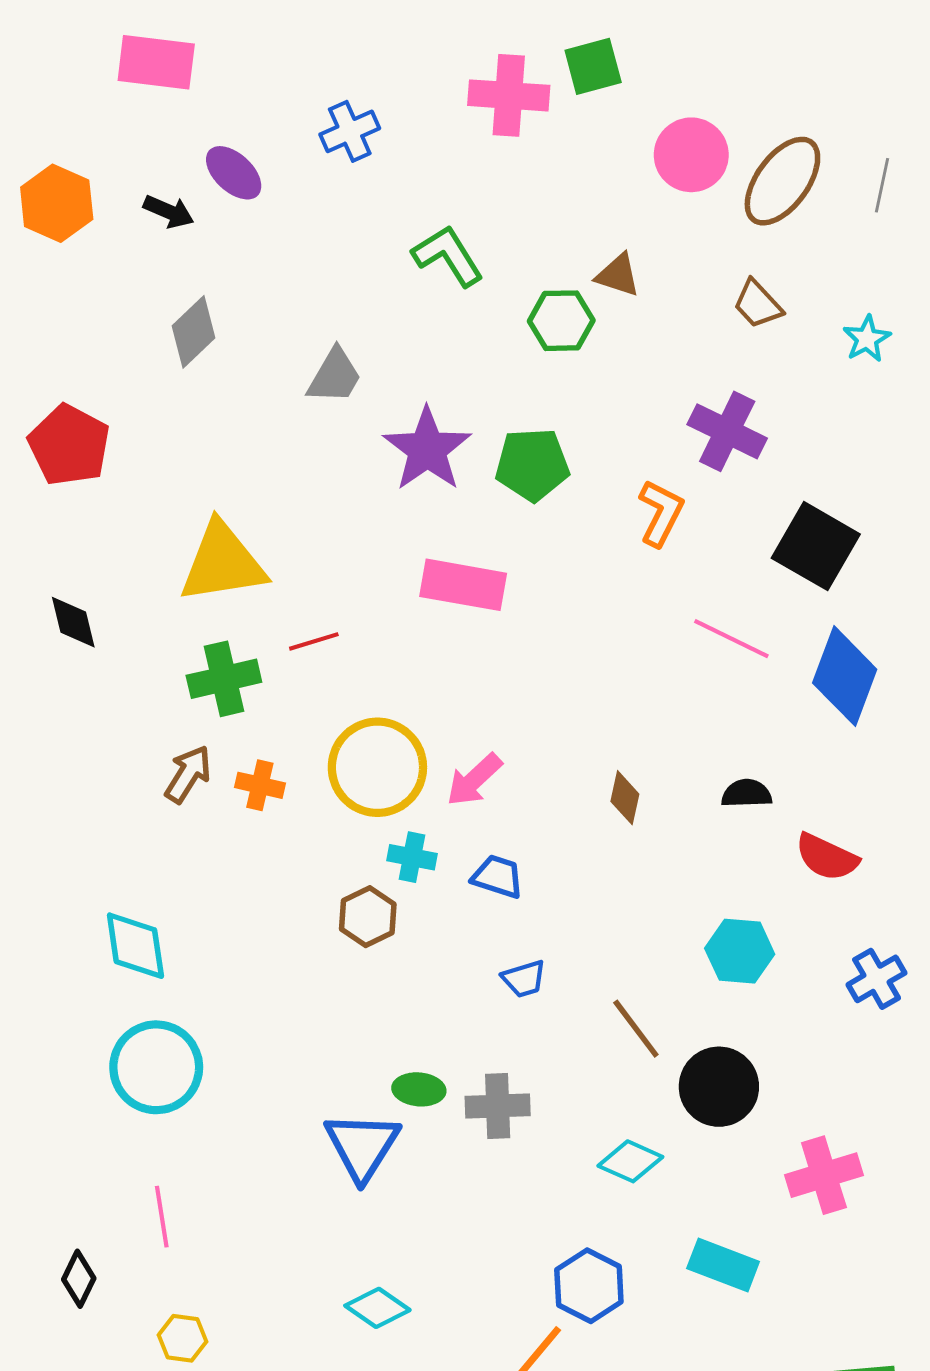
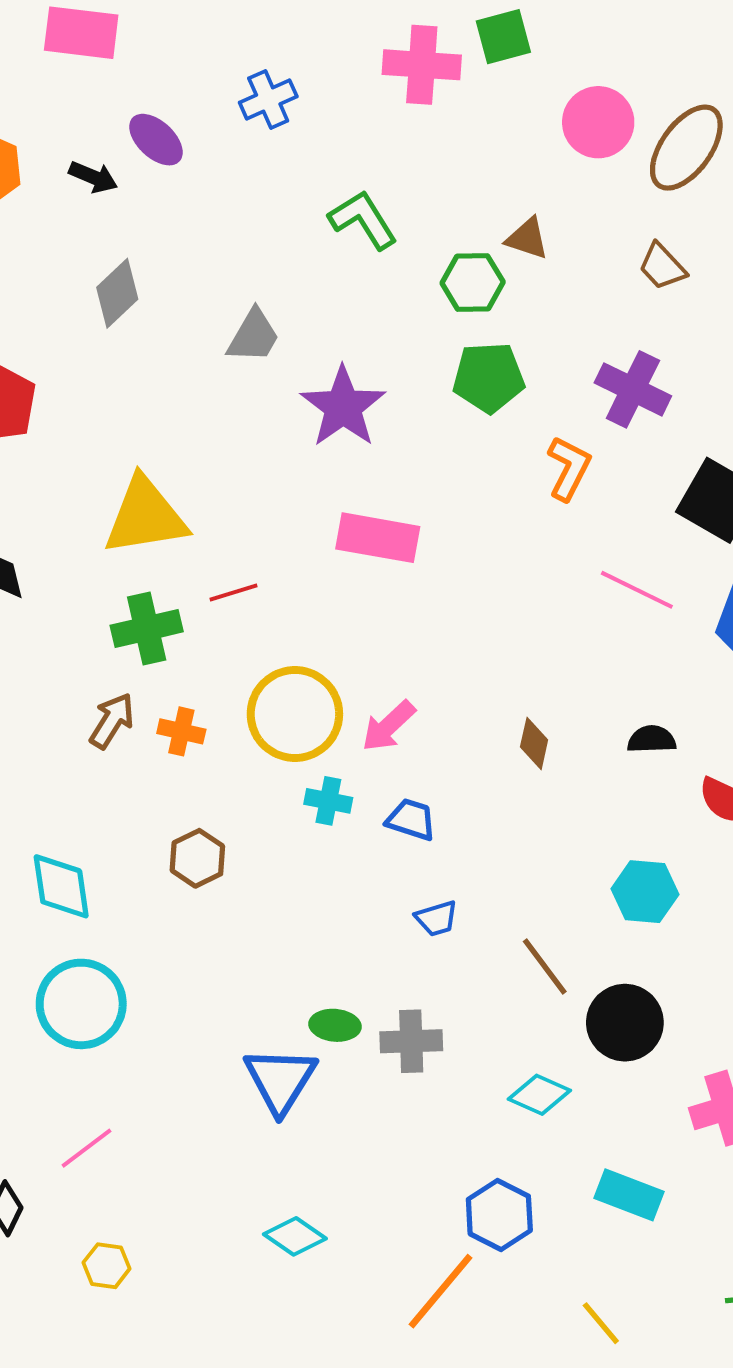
green pentagon: (532, 465) -> (489, 377), moved
brown hexagon: (368, 917) -> (197, 858), moved
pink line: (162, 1217) -> (87, 1148), turned 62

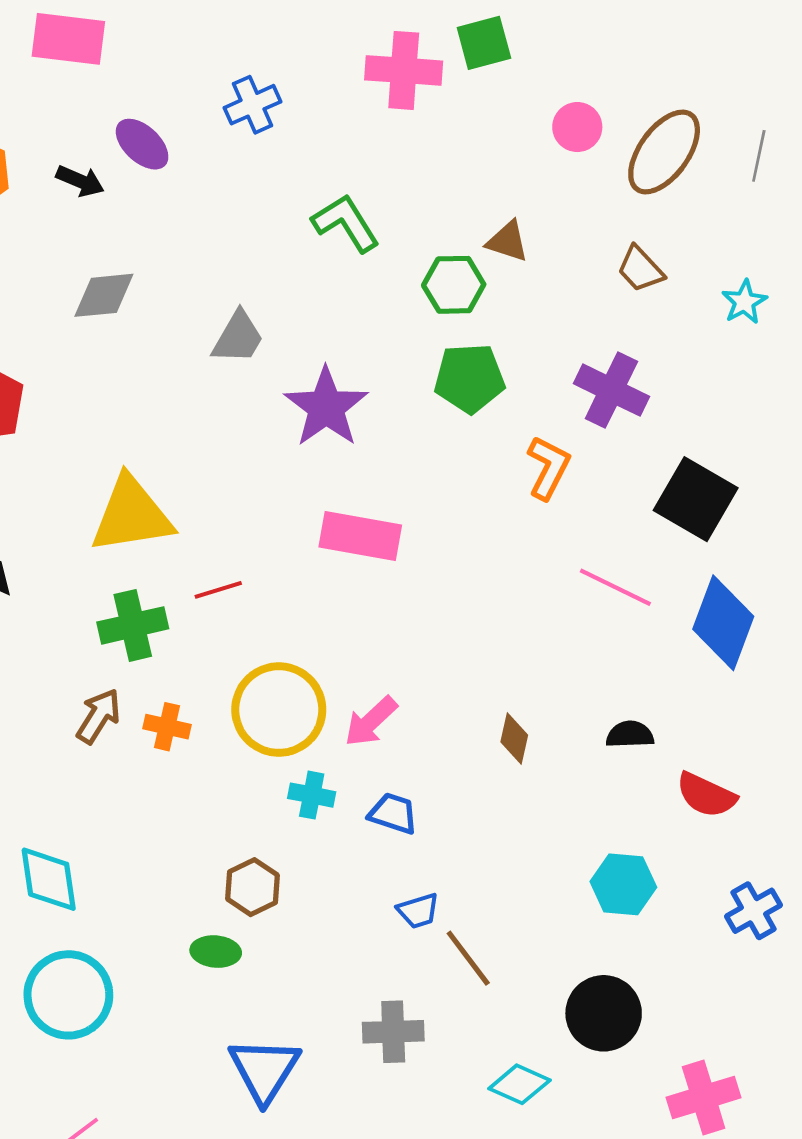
pink circle: (598, 122) -> (577, 127), size x0.7
gray diamond: (117, 293) -> (104, 295), turned 38
brown hexagon: (197, 858) -> (252, 887), moved
brown line: (545, 967) -> (468, 958), moved
green ellipse: (335, 1025) -> (216, 952), moved

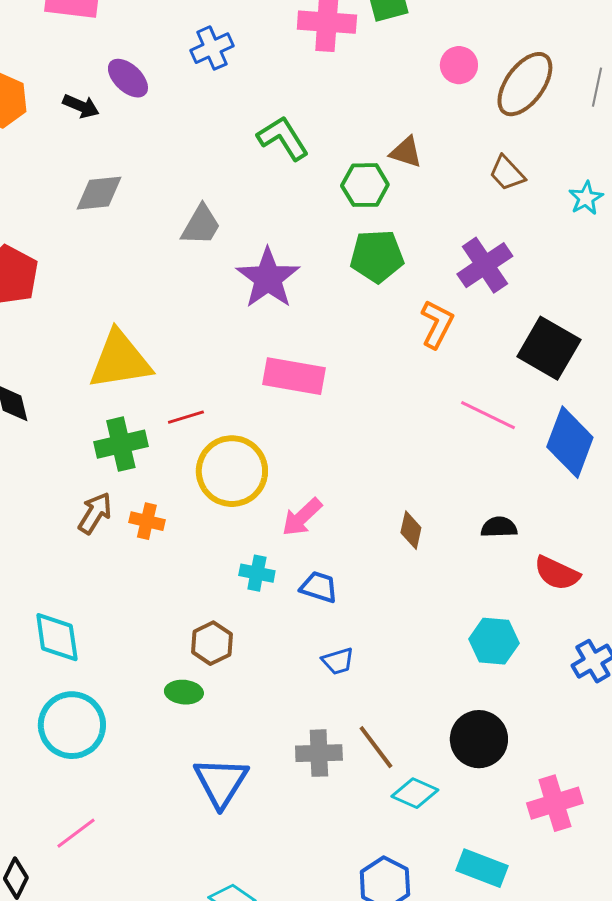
purple cross: (611, 390) -> (485, 265), turned 30
yellow circle: (279, 710) -> (232, 471), moved
brown line: (468, 958) -> (376, 747), moved

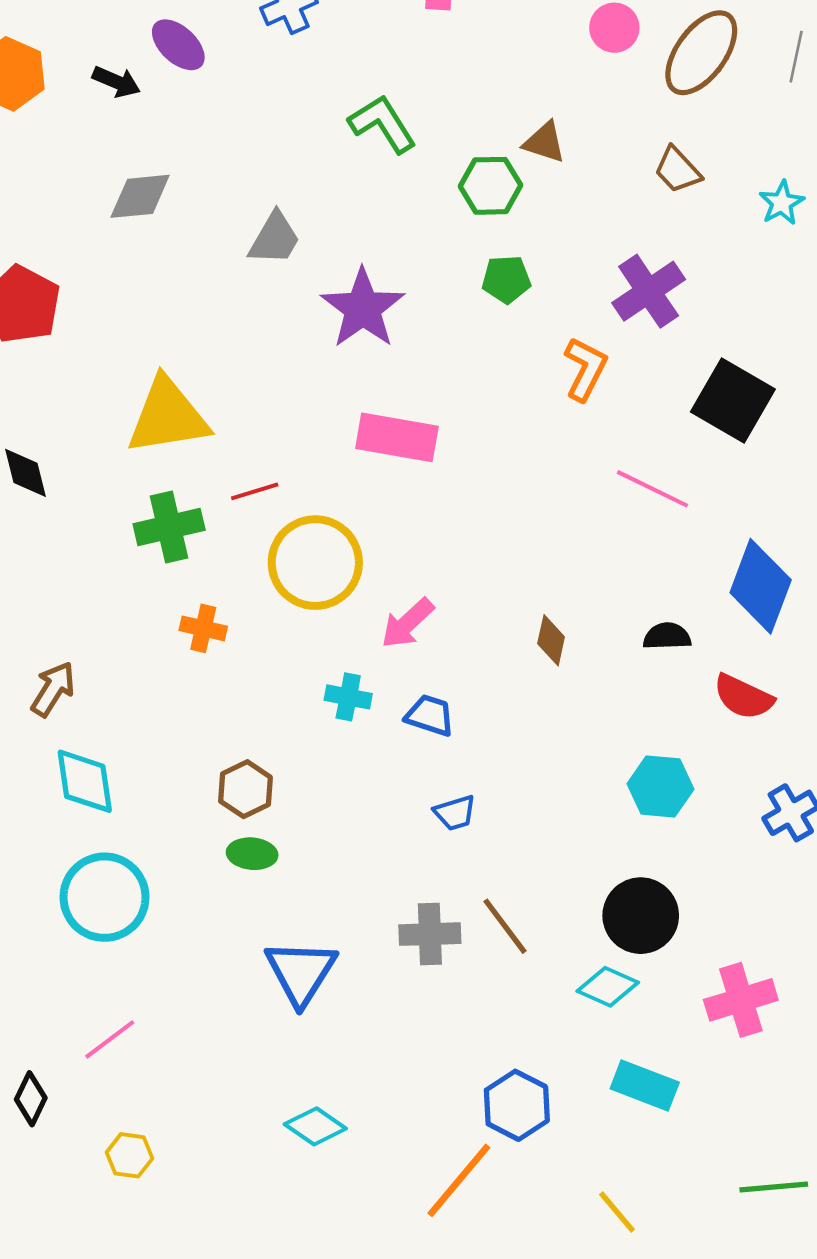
green pentagon: (377, 256) -> (506, 279), size x0.7
blue diamond: (570, 442) -> (761, 586), moved
brown arrow: (95, 513) -> (53, 689), moved
brown hexagon: (212, 643) -> (245, 789), moved
cyan diamond: (415, 793) -> (608, 987), moved

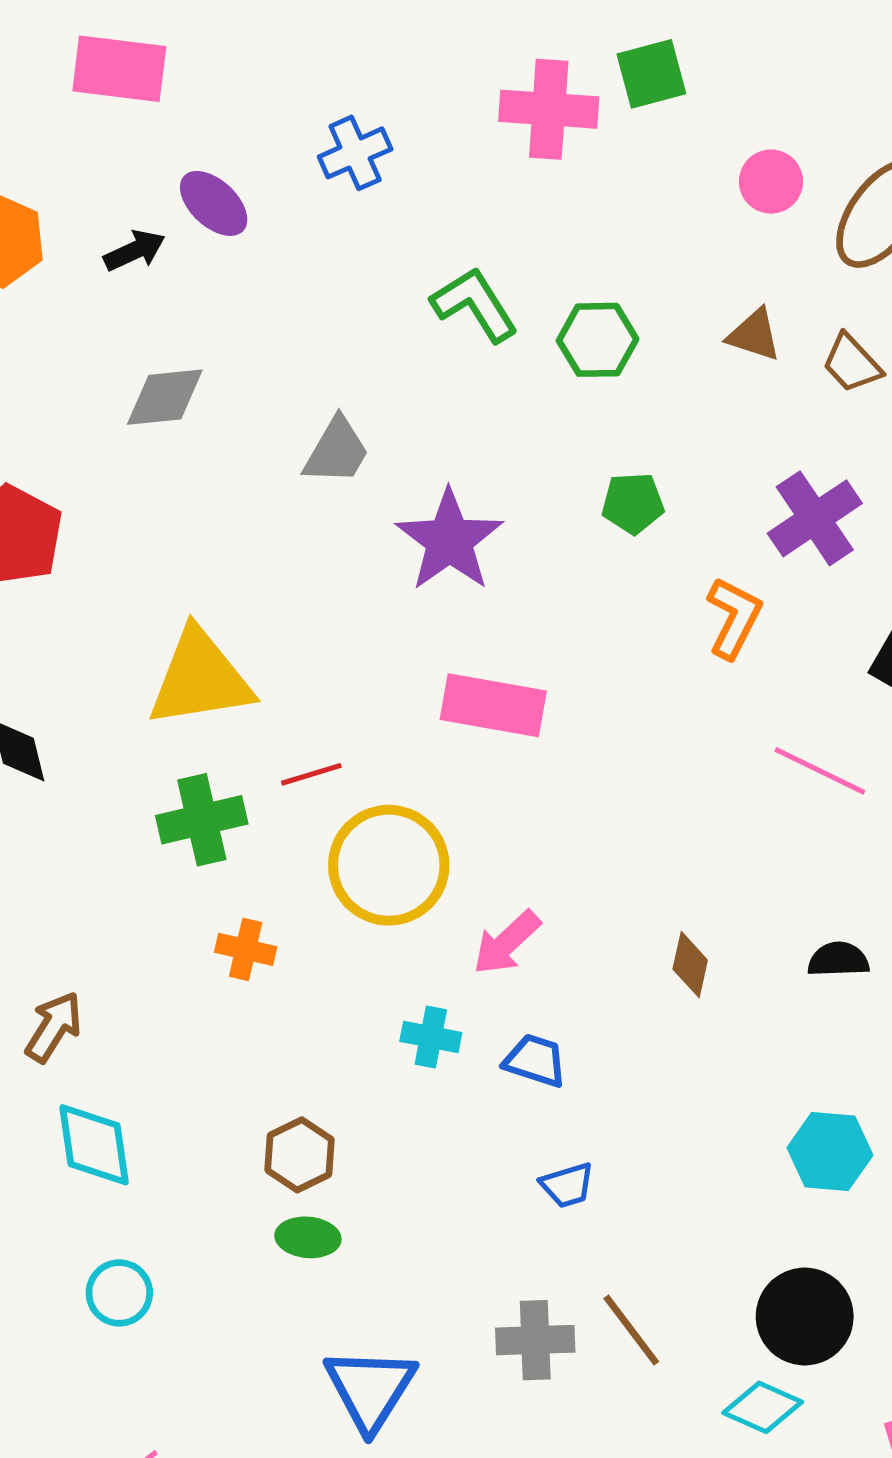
black arrow: (116, 82) -> (134, 251), turned -48
brown triangle: (545, 142) -> (754, 335), moved
green hexagon: (490, 186) -> (598, 340), moved
cyan circle: (104, 897) -> (119, 1293), size x0.6

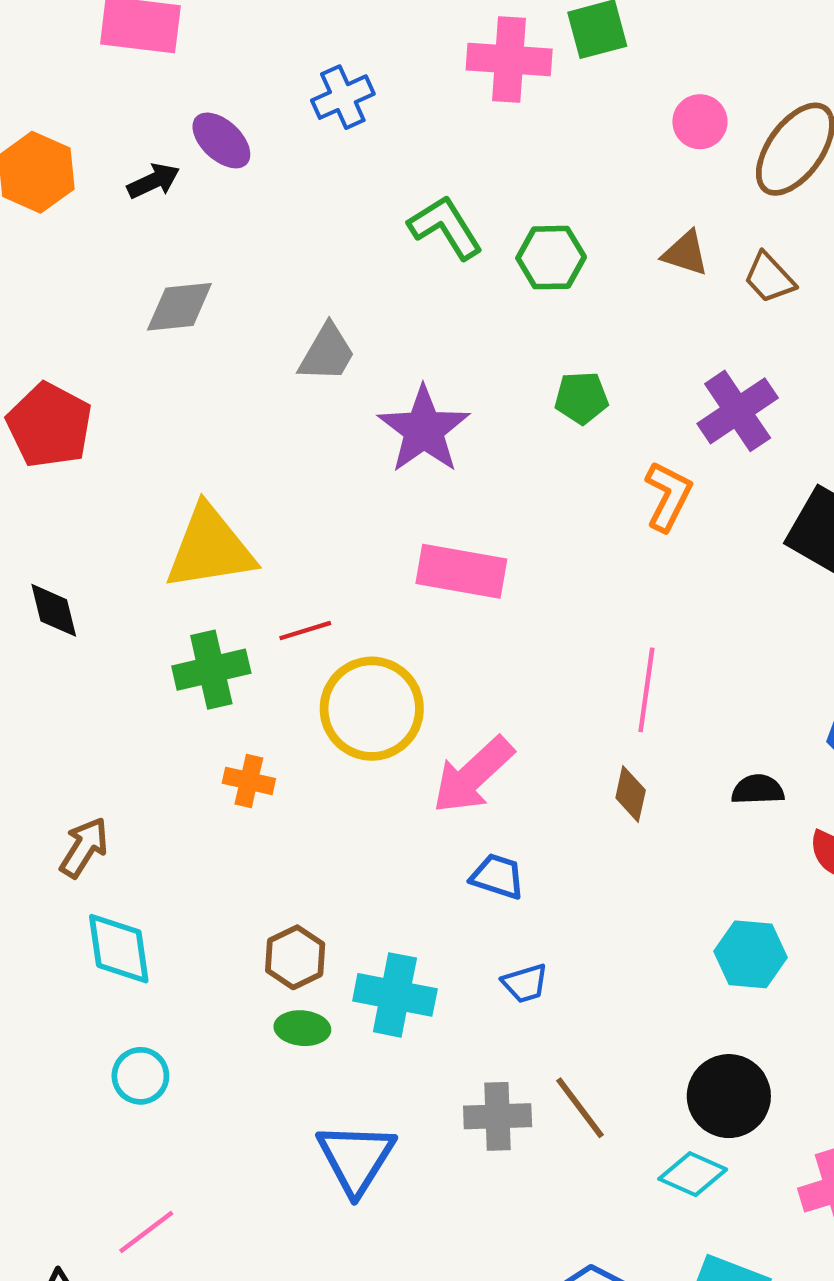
pink line: (820, 771) -> (646, 690), moved, turned 72
pink arrow: (507, 943) -> (473, 775), size x1.4
cyan cross: (431, 1037) -> (395, 995), moved, size x1.6

